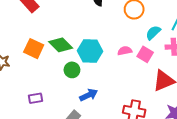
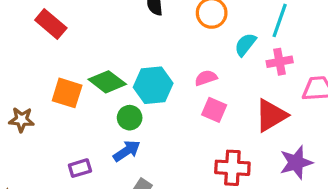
pink square: (145, 54) -> (214, 110), moved
blue arrow: (89, 95) -> (127, 151), moved

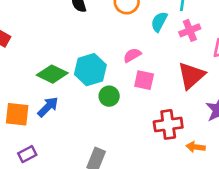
orange square: (67, 93) -> (17, 114), moved
green circle: (130, 118) -> (109, 96), moved
blue arrow: (127, 151) -> (48, 107), moved
purple rectangle: (80, 168) -> (27, 154), moved

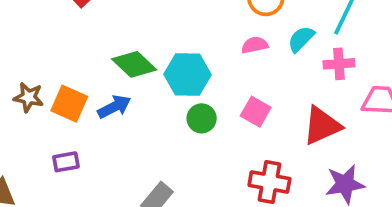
pink semicircle: (132, 55) -> (255, 45), moved

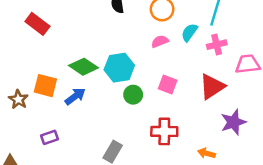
brown star: (29, 97) -> (18, 99), turned 30
orange square: (69, 104) -> (45, 86), moved
red cross: (269, 182) -> (164, 131), moved

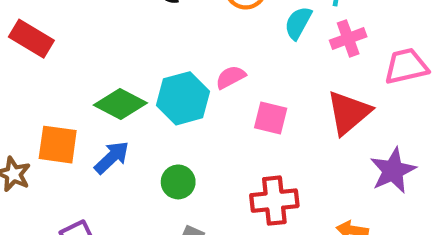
pink semicircle: (160, 41) -> (231, 77), moved
green circle: (133, 95) -> (178, 182), moved

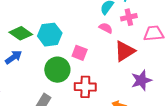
pink semicircle: (231, 77) -> (106, 28), moved, turned 48
pink square: (271, 118) -> (80, 53), moved
green circle: (178, 182) -> (57, 70), moved, size x1.6

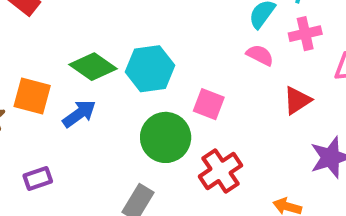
red triangle: (125, 51) -> (297, 100), size x0.7
red cross: (85, 87) -> (220, 171), turned -35

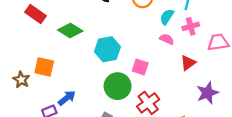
green diamond: (93, 67) -> (70, 31), moved
blue arrow: (79, 114) -> (67, 98), moved

